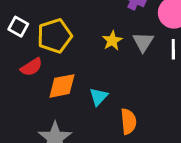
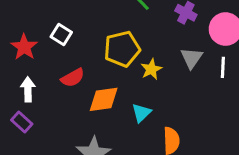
yellow pentagon: (55, 36) -> (122, 49), moved
yellow star: (112, 41) -> (151, 69), moved

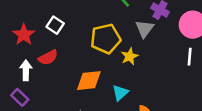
gray triangle: (191, 58) -> (145, 29), moved
red semicircle: (73, 78) -> (48, 57), moved

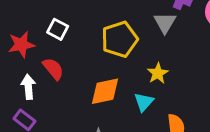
red star: (24, 35) -> (21, 45), turned 30
yellow star: (130, 56) -> (158, 73), moved
red semicircle: (48, 57) -> (53, 69), turned -96

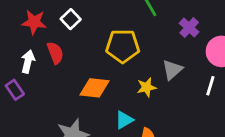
gray triangle: (165, 23) -> (172, 70), moved
cyan triangle: (144, 102) -> (124, 120), moved

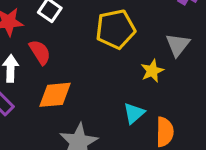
orange diamond: (95, 88) -> (55, 95), moved

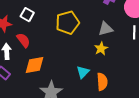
gray triangle: (178, 45) -> (106, 29), turned 42
yellow star: (152, 71) -> (101, 49), moved

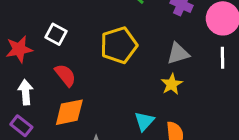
red semicircle: (23, 40) -> (65, 75), moved

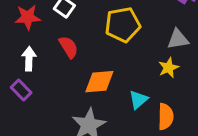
orange diamond: (69, 112) -> (99, 82), moved

